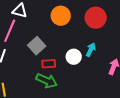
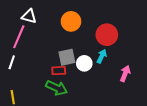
red circle: (96, 18) -> (107, 35), moved
gray square: (37, 46) -> (67, 57), moved, turned 30

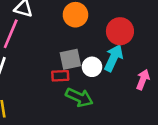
cyan arrow: (102, 56) -> (114, 58), size x1.5
green arrow: (57, 88) -> (79, 97), moved

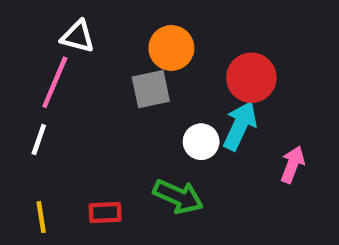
gray square: (70, 59) -> (151, 89), moved
red rectangle: (60, 76) -> (105, 213), moved

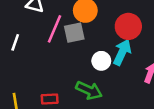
pink line: (55, 82) -> (55, 29), moved
white line: (39, 139) -> (15, 42), moved

